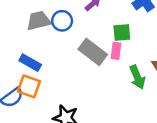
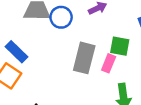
gray rectangle: (93, 52) -> (84, 58), turned 52

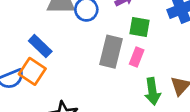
green square: (120, 46) -> (139, 27), moved

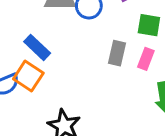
gray rectangle: (111, 52) -> (117, 53), size x0.7

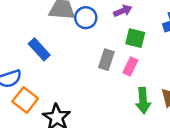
orange square: (28, 76) -> (25, 100), moved

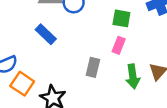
blue rectangle: (39, 49) -> (46, 34), moved
gray rectangle: (106, 60) -> (93, 67), moved

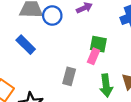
green square: (121, 18) -> (98, 44), moved

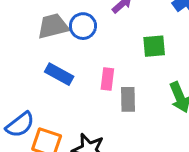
pink rectangle: (94, 56) -> (107, 79), moved

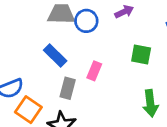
gray rectangle: (128, 99) -> (68, 88), moved

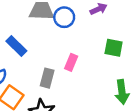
blue rectangle: (55, 55) -> (16, 46), moved

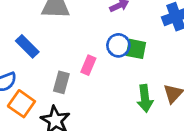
blue circle: (64, 17) -> (118, 45), moved

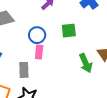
blue circle: (118, 45) -> (37, 35), moved

